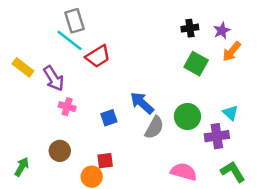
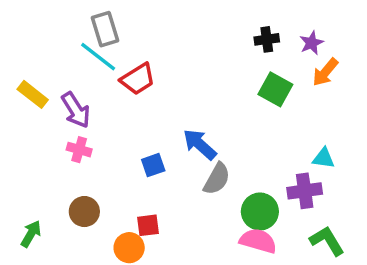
pink cross: (67, 107) -> (79, 150), moved
cyan triangle: (230, 113) -> (324, 158), turned -35
green circle: (187, 116) -> (260, 212), moved

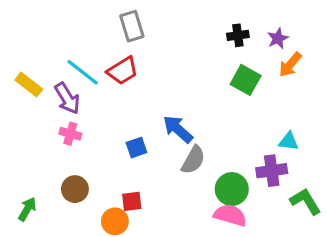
gray rectangle: (105, 29) -> (132, 26), moved
cyan line: (98, 57) -> (83, 72), moved
green L-shape: (327, 241) -> (306, 201), moved

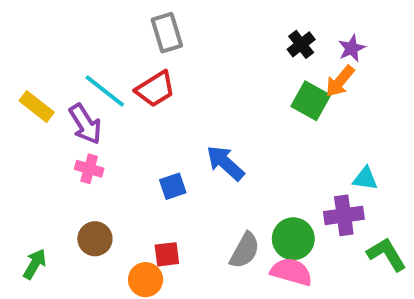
black cross: (238, 35) -> (301, 44), turned -30
orange arrow: (290, 65) -> (340, 81), moved
gray semicircle: (193, 160) -> (245, 250), moved

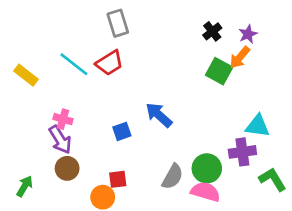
purple arrow: (85, 124) -> (60, 140), moved
cyan triangle: (365, 178) -> (257, 126), size x1.4

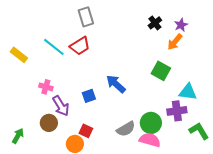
green square: (219, 71) -> (161, 71), moved
purple arrow: (60, 140) -> (61, 106), moved
gray semicircle: (173, 177) -> (126, 129), turned 30
red square: (118, 179) -> (86, 131), turned 32

